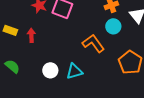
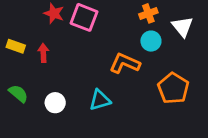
orange L-shape: (93, 43) -> (125, 63), turned -30
white circle: (50, 70) -> (55, 103), moved

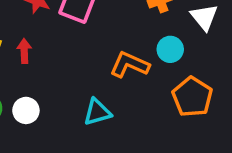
cyan circle: (151, 41) -> (170, 49), moved
white circle: (55, 103) -> (26, 110), moved

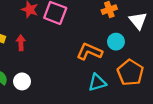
cyan triangle: (97, 112) -> (97, 83), moved

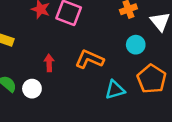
red arrow: (21, 43) -> (49, 63), moved
orange L-shape: (89, 52) -> (89, 59), moved

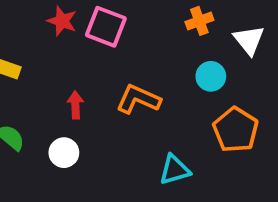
white circle: (32, 89) -> (64, 153), moved
cyan triangle: (115, 90) -> (175, 170), moved

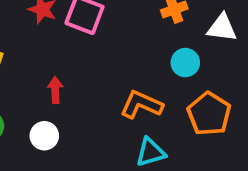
white triangle: (249, 40) -> (222, 28), turned -44
orange L-shape: (138, 99) -> (141, 105), moved

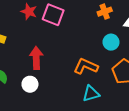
red arrow: (55, 90) -> (36, 58), size x1.5

